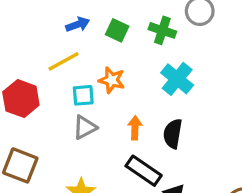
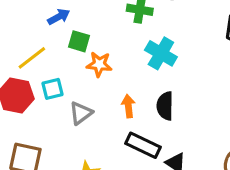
green square: (117, 30) -> (79, 41), moved
yellow line: (64, 61) -> (32, 58), moved
cyan square: (83, 95) -> (53, 89), moved

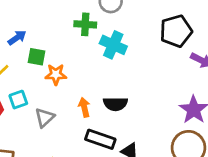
cyan cross: (161, 53) -> (113, 45), moved
black semicircle: (165, 106) -> (116, 104), turned -85

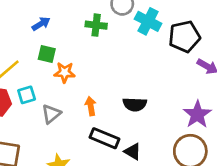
blue arrow: (17, 38) -> (41, 24), moved
cyan cross: (113, 45) -> (148, 21), moved
black semicircle: (116, 104) -> (135, 104), moved

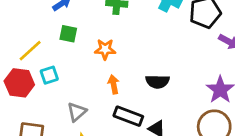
orange star: (65, 72) -> (105, 49), moved
gray triangle: (51, 114) -> (77, 112), moved

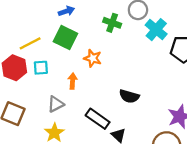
green square: (68, 34) -> (65, 37), size x1.5
orange arrow: (114, 84) -> (72, 81), moved

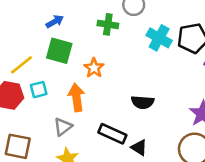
cyan cross: (156, 30) -> (159, 38), moved
orange star: (93, 58) -> (94, 68), turned 30
orange arrow: (72, 81) -> (76, 97), size x1.5

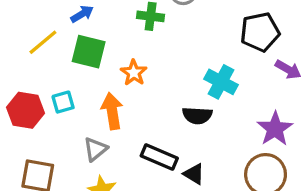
cyan cross: (159, 38) -> (221, 82), moved
yellow line: (21, 65) -> (43, 42), moved

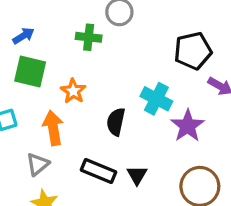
black semicircle: (197, 115) -> (116, 122), moved, turned 100
purple star: (275, 129) -> (188, 126), moved
black triangle: (194, 174) -> (137, 175), moved, turned 30

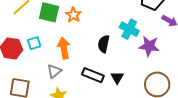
orange star: (73, 91) -> (73, 15), moved
purple star: (188, 126) -> (149, 46), turned -30

